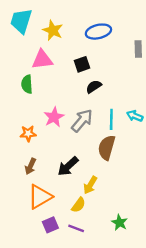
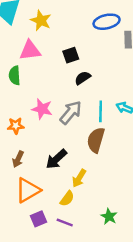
blue ellipse: (98, 32) -> (107, 22), moved
pink star: (54, 117) -> (42, 109), turned -30

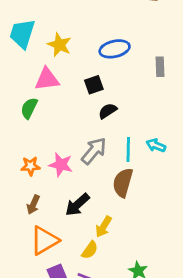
blue ellipse: (107, 22) -> (115, 49), moved
green semicircle: (15, 75) -> (29, 108), turned 30
pink star: (42, 109) -> (61, 165), moved

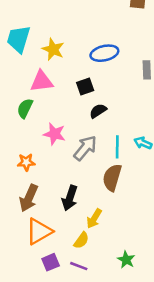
pink star: (61, 165) -> (54, 134), moved
brown arrow: (33, 205) -> (29, 198), size x1.5
black arrow: (77, 205) -> (70, 198), turned -30

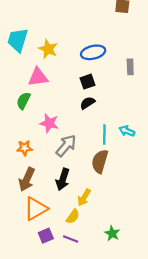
black square: (85, 86) -> (87, 82), moved
gray arrow: (85, 148) -> (66, 146), moved

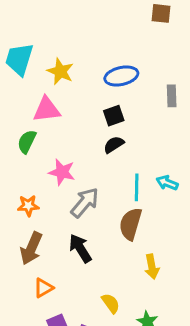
black arrow: (63, 179) -> (80, 248), turned 130
yellow arrow: (84, 197) -> (152, 267), moved, turned -42
orange triangle: (36, 209) -> (44, 288), size x0.6
yellow semicircle: (73, 217) -> (111, 303), moved, turned -72

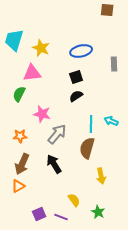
orange triangle: (44, 288) -> (18, 186), moved

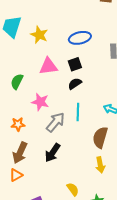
pink triangle: (32, 73) -> (48, 66), moved
cyan line: (91, 124) -> (78, 112), moved
brown semicircle: (87, 148) -> (100, 137), moved
black arrow: (54, 164) -> (52, 153), turned -114

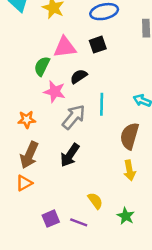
green semicircle: (17, 82) -> (42, 66), moved
black semicircle: (75, 84) -> (79, 76), moved

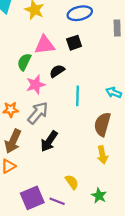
pink star: (55, 92) -> (36, 85), turned -30
gray arrow: (74, 117) -> (38, 113), moved
purple square: (51, 219) -> (32, 198), size x1.5

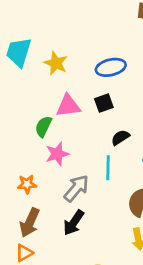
black semicircle: (57, 71) -> (120, 137), moved
gray arrow: (38, 113) -> (76, 188), moved

